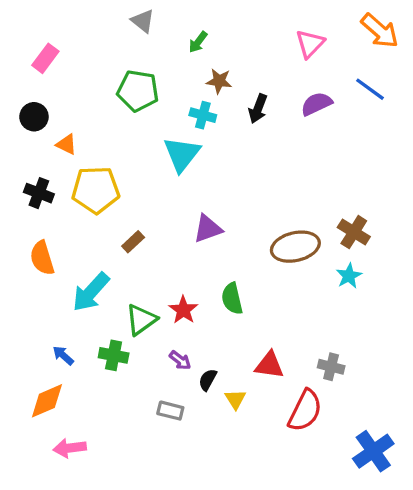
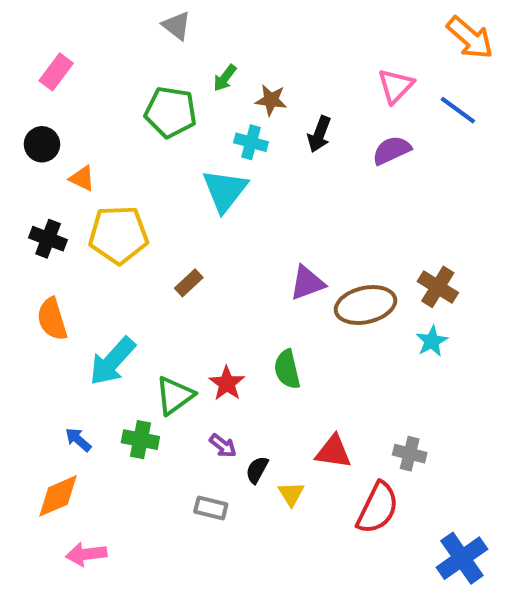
green arrow: (198, 42) -> (225, 78), moved
pink triangle: (310, 44) -> (396, 86), moved
purple semicircle: (316, 104) -> (392, 150), moved
purple triangle: (208, 229) -> (307, 283), moved
brown rectangle: (133, 242) -> (189, 283), moved

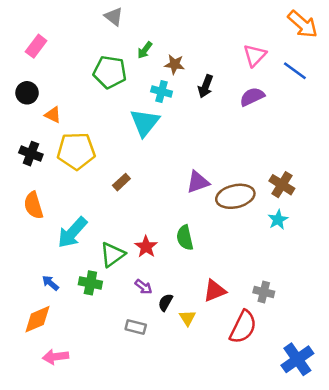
red triangle: (333, 452) -> (215, 291), turned -30

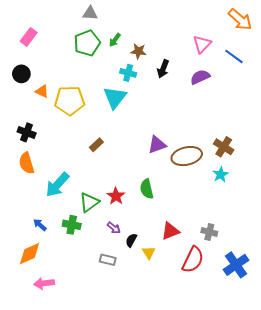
gray triangle: (114, 16) -> (90, 13), turned -35
green pentagon: (110, 72) -> (87, 43), moved, turned -30
yellow pentagon: (76, 151) -> (70, 101), moved
black cross: (31, 154) -> (27, 132), moved
blue cross: (297, 359) -> (236, 265), moved

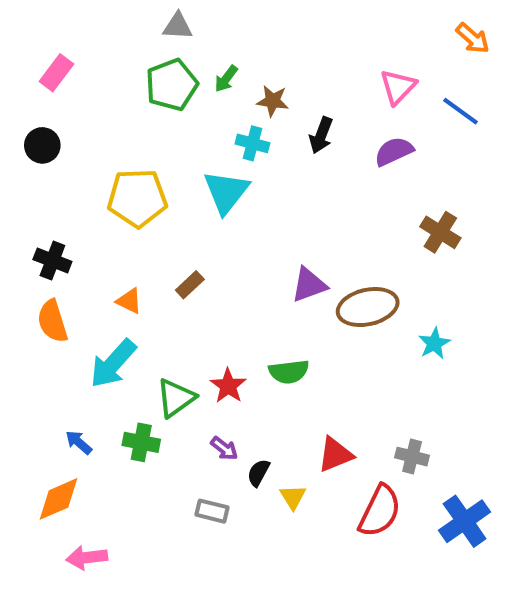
orange arrow: (240, 19) -> (473, 38), size x0.7
orange triangle: (42, 91) -> (129, 301), moved
brown cross: (224, 147) -> (440, 232), moved
green semicircle: (147, 189) -> (289, 372), turned -84

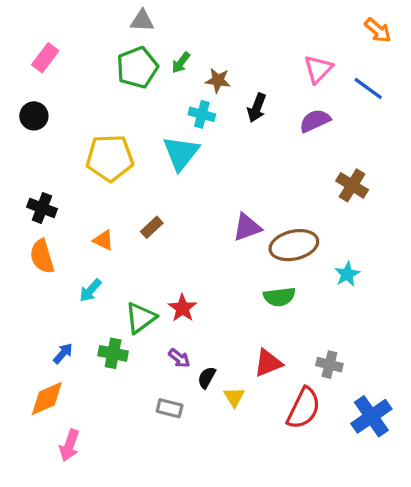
cyan arrow: (113, 364) -> (90, 290), size x0.6
green semicircle: (289, 372) -> (279, 297), moved
blue arrow: (79, 442) -> (63, 353), turned 90
pink arrow: (87, 558) -> (69, 445), turned -64

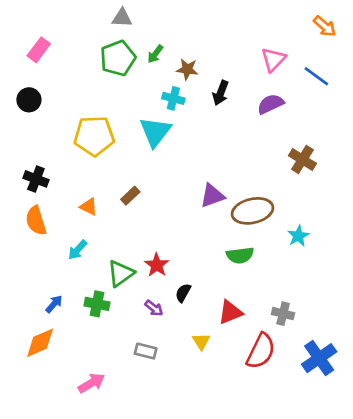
black semicircle: (207, 378) -> (183, 293), moved
pink arrow: (69, 445) -> (91, 383), moved, turned -140

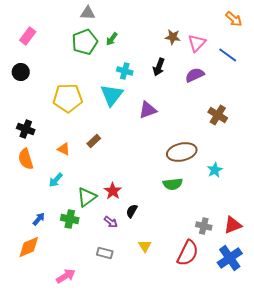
brown star: (187, 69) -> (173, 37), moved
purple triangle: (212, 196) -> (148, 110), moved
red triangle: (230, 312) -> (233, 225), moved

